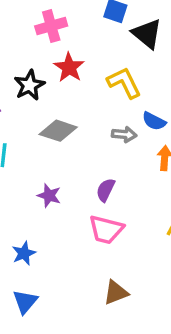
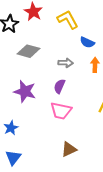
gray arrow: (124, 134) -> (66, 63), moved
purple star: (49, 196) -> (25, 91), size x1.5

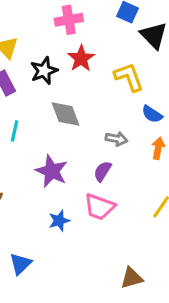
gray diamond: (28, 51) -> (66, 114), turned 45
blue star: (11, 128) -> (59, 221), moved
brown triangle: (69, 149) -> (132, 278), moved

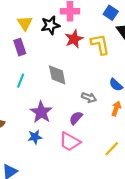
black star: (44, 71) -> (50, 25), moved
yellow L-shape: (129, 77) -> (100, 44), moved
blue star: (59, 221) -> (35, 137), moved

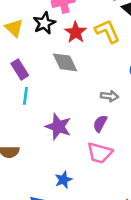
purple rectangle: (20, 47) -> (20, 70), moved
gray diamond: (57, 75) -> (65, 62), moved
blue star: (35, 137) -> (63, 180), moved

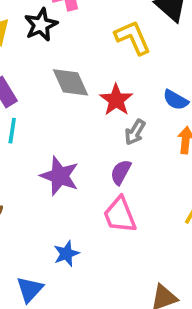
red star: (76, 32) -> (116, 100), moved
gray arrow: (110, 96) -> (135, 132), turned 114
pink trapezoid: (100, 153) -> (120, 215), turned 52

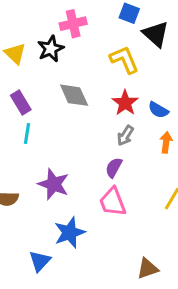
red star: (116, 100) -> (125, 103), moved
purple star: (60, 176) -> (54, 184), moved
blue star: (66, 254) -> (70, 233), size x1.5

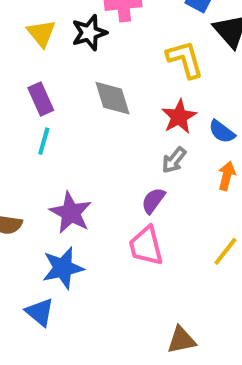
blue star: (70, 233) -> (63, 268), moved
blue triangle: (40, 261) -> (40, 312), turned -40

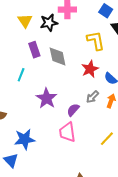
purple rectangle: (41, 99) -> (34, 50), moved
gray arrow: (174, 160) -> (92, 97), moved
purple star: (71, 213) -> (47, 98), moved

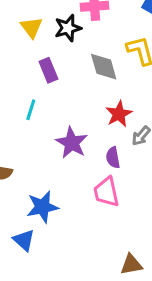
gray diamond: (58, 57) -> (104, 67), moved
red star: (90, 69) -> (119, 114), moved
purple semicircle: (73, 110) -> (113, 158), turned -48

